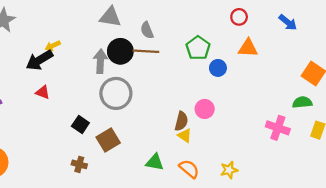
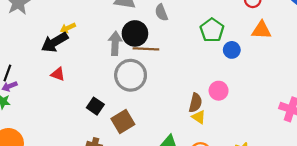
brown line: (146, 51) -> (146, 49), moved

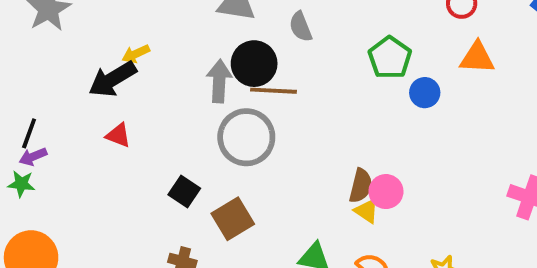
pink circle: (219, 91) -> (386, 192), moved

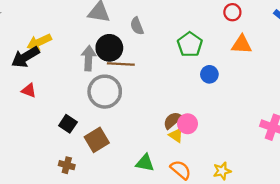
yellow arrow: (136, 54) -> (39, 42), size x1.5
blue circle: (425, 93) -> (209, 74), moved
brown semicircle: (361, 186) -> (173, 120), turned -144

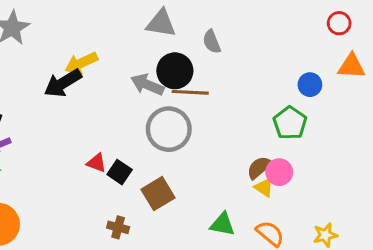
green pentagon: (190, 44) -> (290, 123), moved
gray arrow: (89, 58) -> (147, 85), turned -70
blue circle: (209, 74) -> (310, 85), moved
red triangle: (29, 90) -> (97, 163), moved

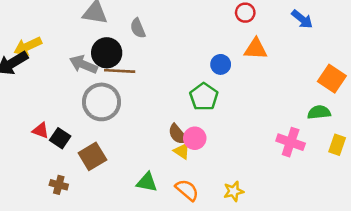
brown semicircle: (259, 168) -> (178, 134), turned -90

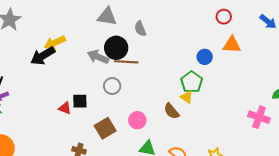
gray circle: (102, 102) -> (112, 86), size x0.6
black square: (60, 138) -> (80, 101), moved, turned -35
pink circle: (195, 138) -> (137, 120), moved
yellow triangle: (182, 151) -> (187, 97), moved

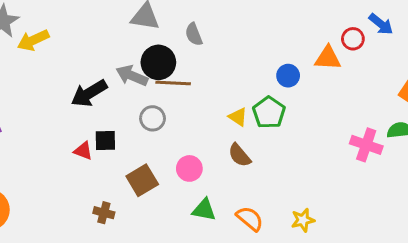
red circle: (224, 17) -> (353, 39), moved
yellow arrow: (55, 43) -> (33, 40), moved
black arrow: (43, 56) -> (89, 93), moved
yellow triangle: (187, 97) -> (238, 117), moved
pink cross: (259, 117) -> (366, 145), moved

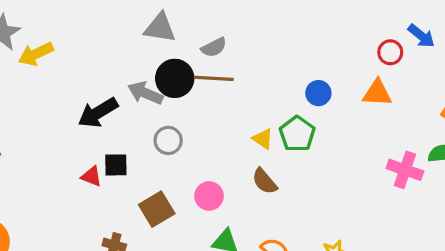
gray semicircle: (194, 34) -> (214, 47), turned -95
orange triangle: (328, 58) -> (377, 93), moved
brown line: (173, 83) -> (214, 78), moved

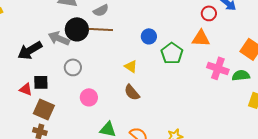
blue circle: (318, 93) -> (149, 36), moved
green pentagon: (297, 134) -> (172, 53), moved
pink cross: (405, 170) -> (218, 68), moved
pink circle: (209, 196) -> (89, 97), moved
brown square: (157, 209) -> (44, 109), moved, turned -35

